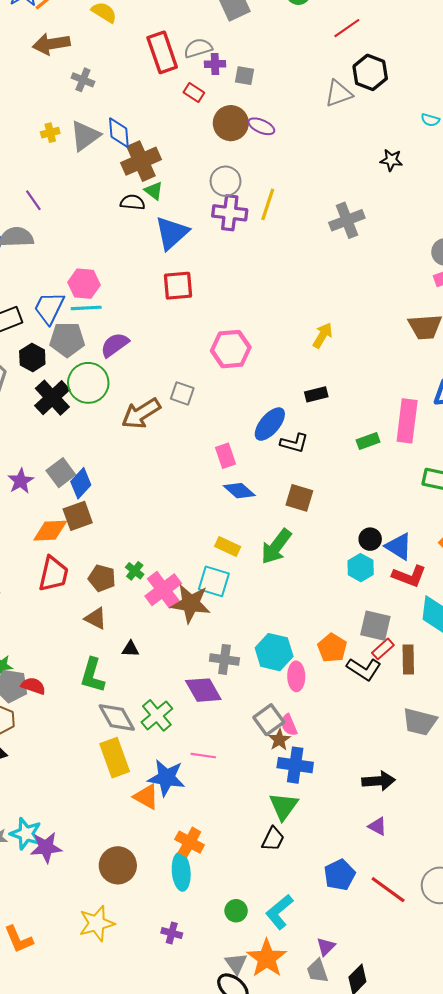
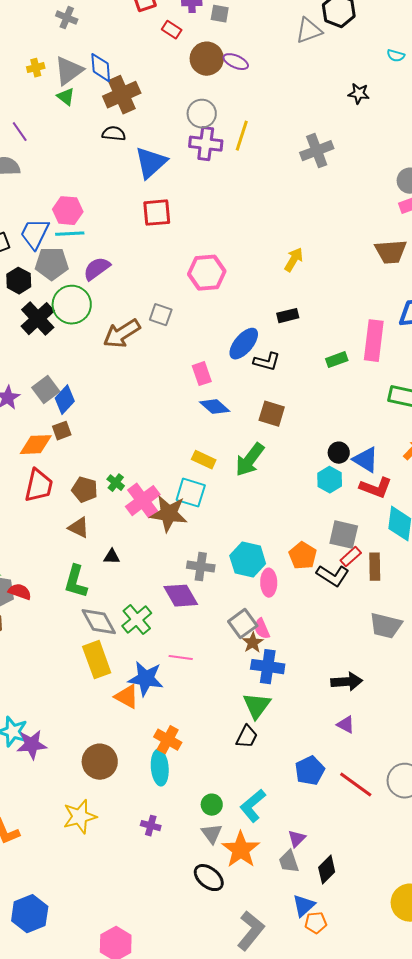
green triangle: (154, 191) -> (66, 97), moved
brown square: (78, 516) -> (62, 431), size x0.7
gray triangle: (236, 964) -> (212, 834), moved

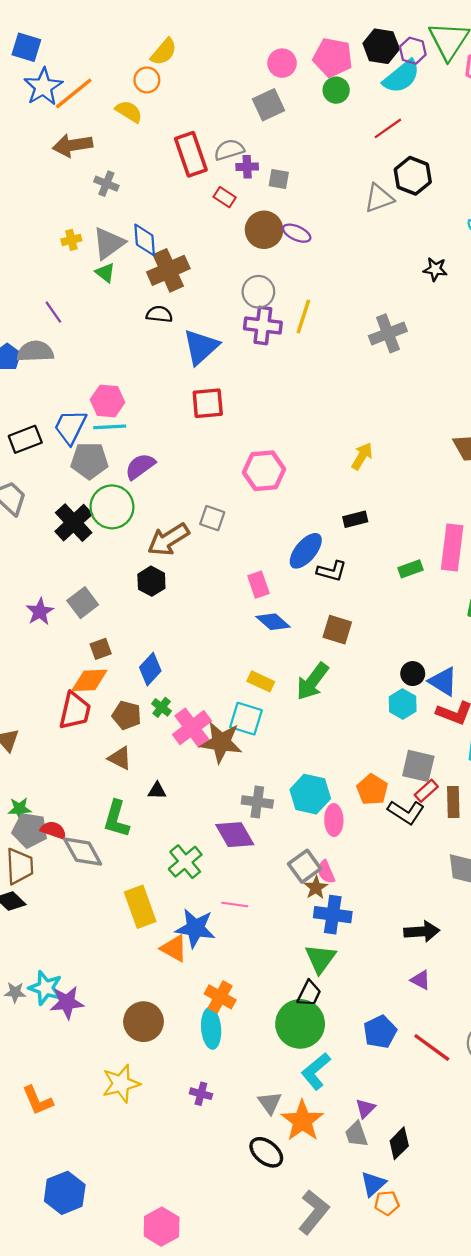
black hexagon: (19, 281) -> (151, 581), moved
blue diamond: (65, 400) -> (150, 669), moved
orange diamond: (36, 445) -> (89, 680), moved
gray diamond: (99, 622) -> (83, 852), moved
green circle: (212, 805) -> (300, 1024), moved, size x2.0

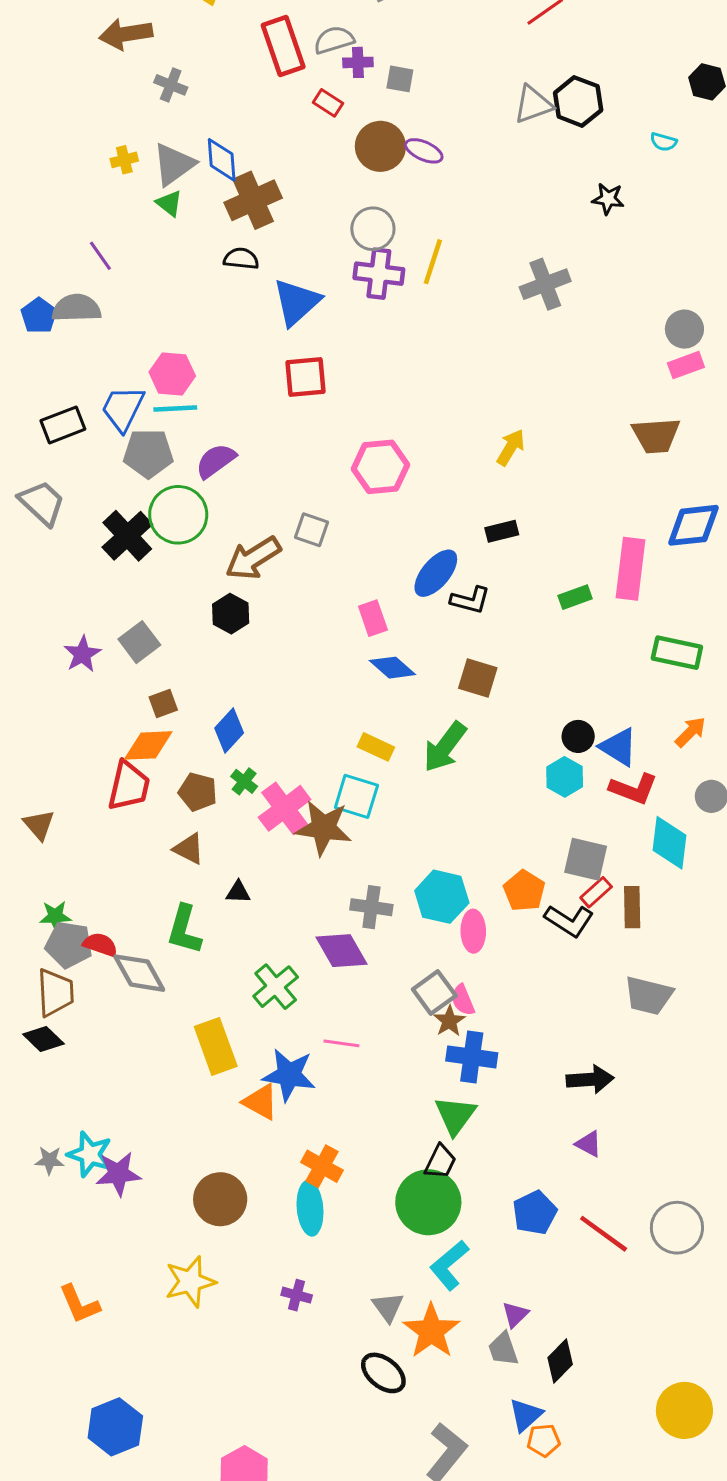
black hexagon: (413, 176) -> (578, 101), moved

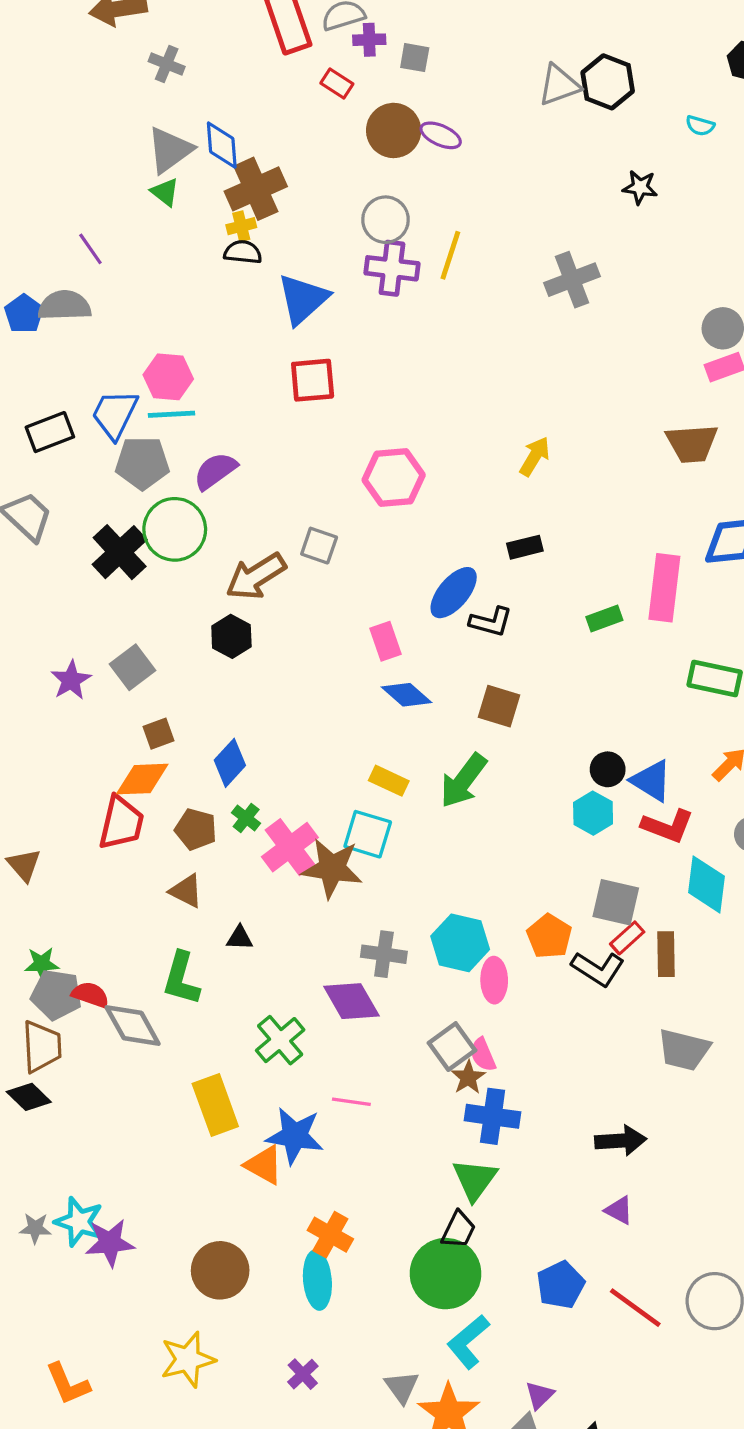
yellow cross: (124, 160) -> (241, 226), moved
purple cross: (297, 1295) -> (303, 1374), turned 32

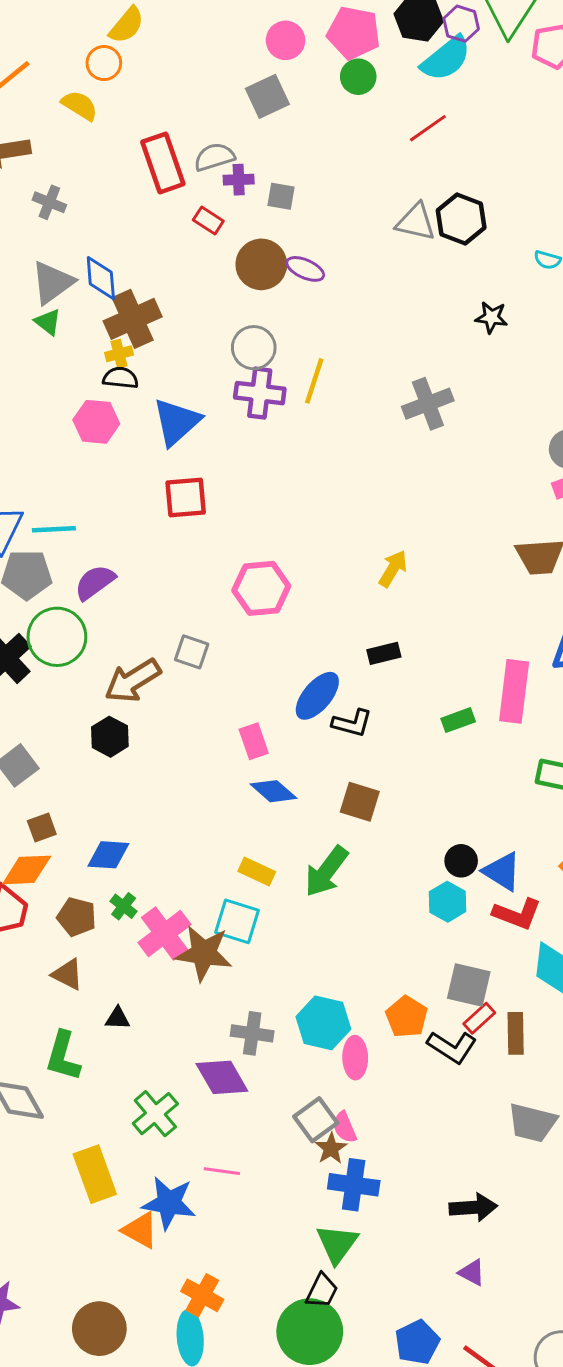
gray triangle: (559, 85) -> (416, 222), turned 33
pink hexagon: (168, 377) -> (96, 422), moved
blue diamond: (230, 763) -> (108, 855), turned 51

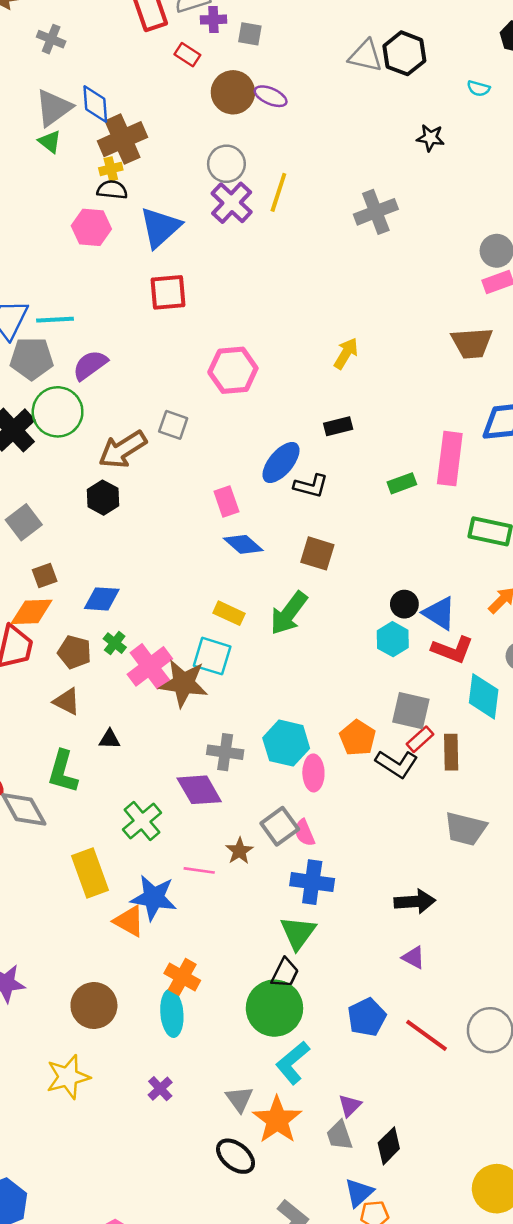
purple cross: (260, 393) -> (232, 203), turned 36
brown star: (331, 1148) -> (239, 851), moved

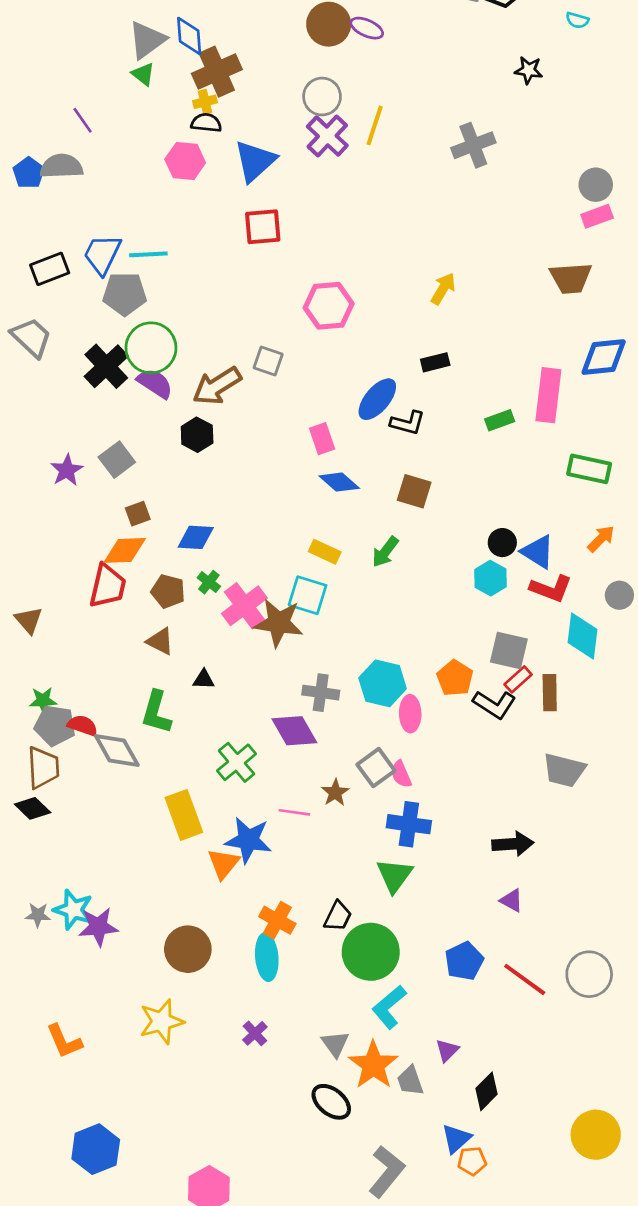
purple semicircle: (90, 365) -> (155, 383), moved, turned 69
green arrow: (289, 613) -> (385, 552), size x0.7
orange triangle: (129, 921) -> (223, 864), turned 40
black trapezoid: (285, 973) -> (338, 916), moved
gray trapezoid: (339, 1135) -> (410, 1081), moved

